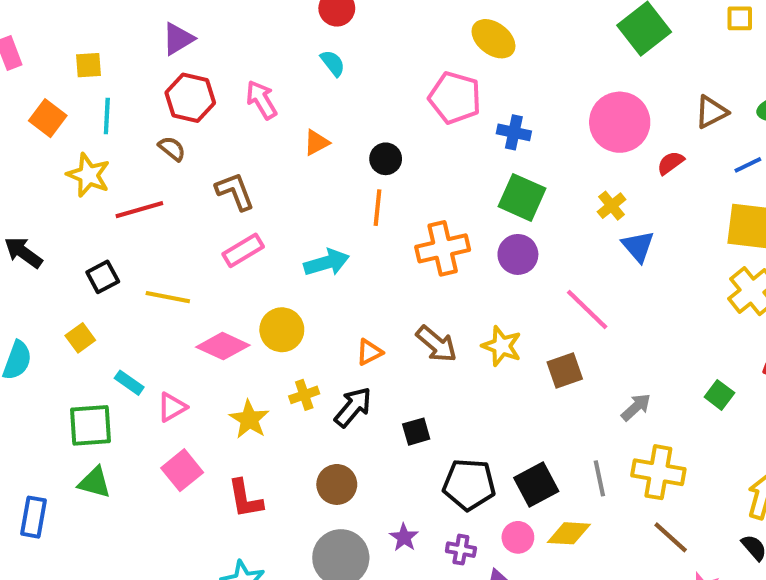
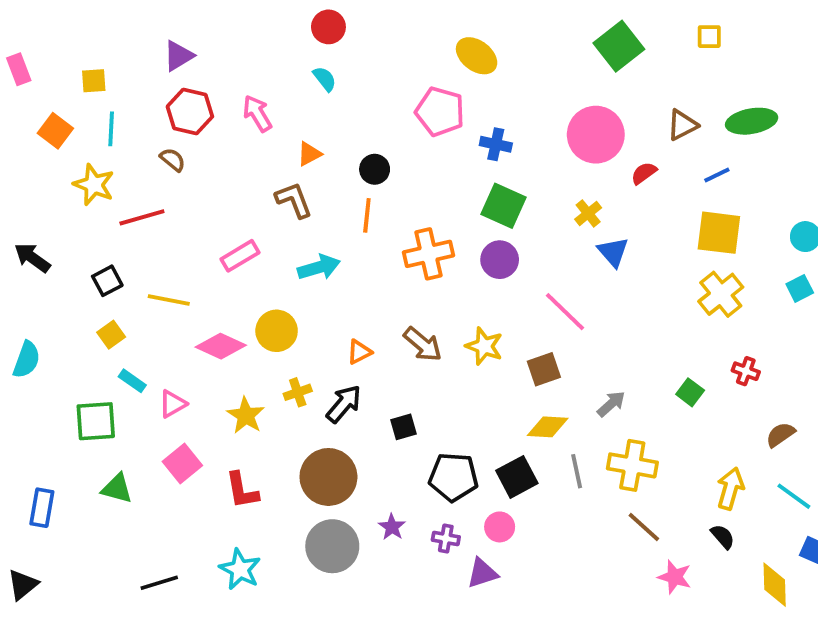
brown L-shape: (235, 191) -> (294, 200), moved
yellow square: (80, 338) -> (111, 335), moved
green triangle: (95, 482) -> (117, 488), moved
brown circle: (337, 484) -> (328, 477), size x1.5
yellow diamond: (569, 533) -> (548, 427), moved

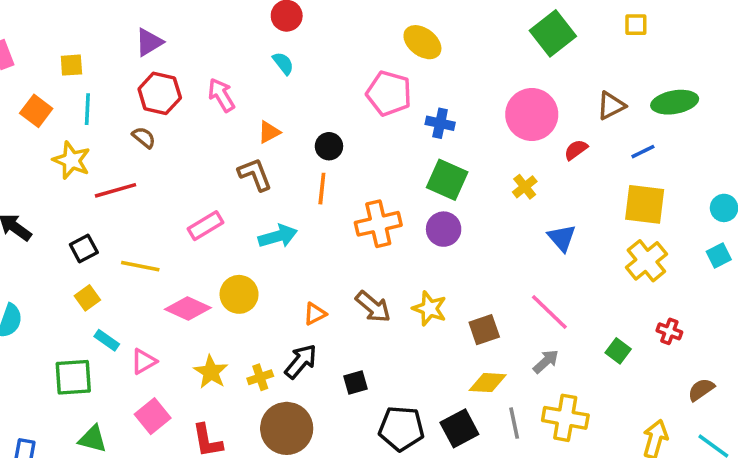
blue triangle: (613, 252) -> (562, 238), moved
pink line: (565, 312) -> (549, 312), moved
yellow cross: (298, 392) -> (260, 377), moved

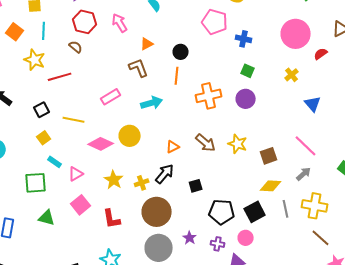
green square: (447, 180) -> (248, 71), size x0.6

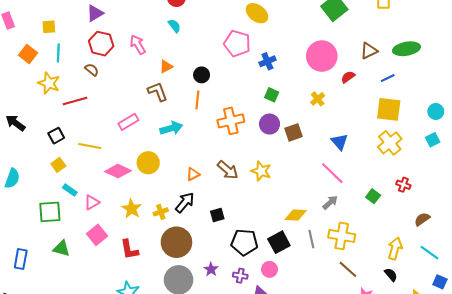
blue cross: (244, 39) -> (267, 61), turned -35
blue triangle: (313, 104) -> (340, 142), moved
brown square: (269, 156) -> (294, 132), moved

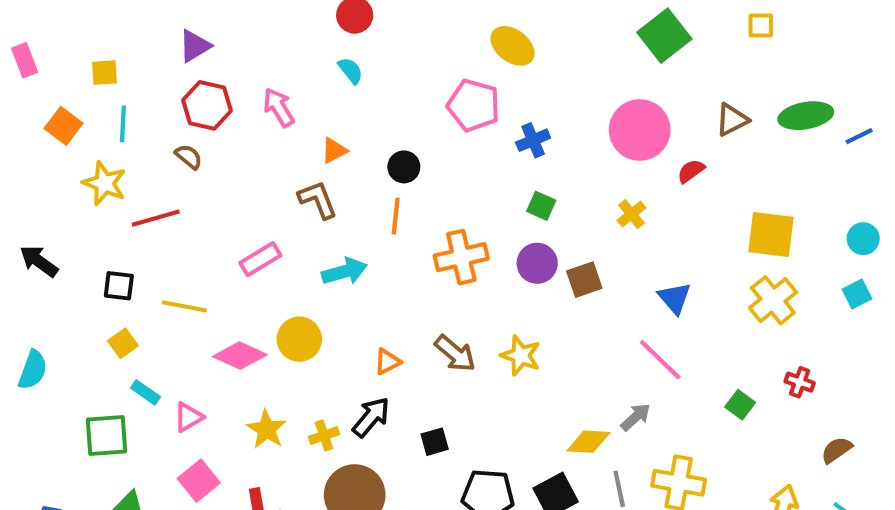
blue line: (388, 78) -> (859, 136), moved
black square: (56, 136) -> (119, 286), turned 35
gray arrow: (330, 202) -> (636, 417), moved

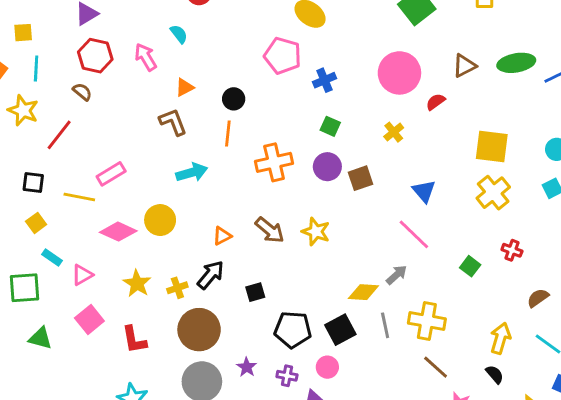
cyan semicircle: (351, 71) -> (179, 34), moved
red line: (156, 218) -> (59, 135), turned -36
pink rectangle: (260, 259) -> (111, 174), moved

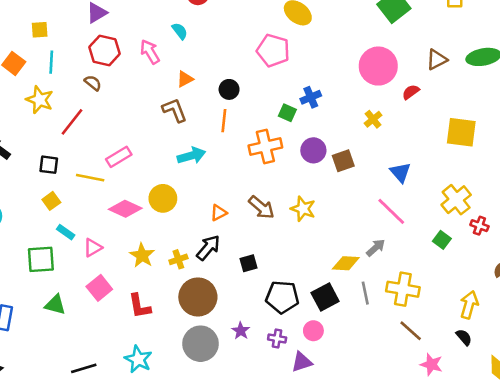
blue cross: (324, 80) -> (311, 97), moved
green square: (330, 126) -> (287, 113), moved
yellow cross: (493, 193) -> (456, 200), moved

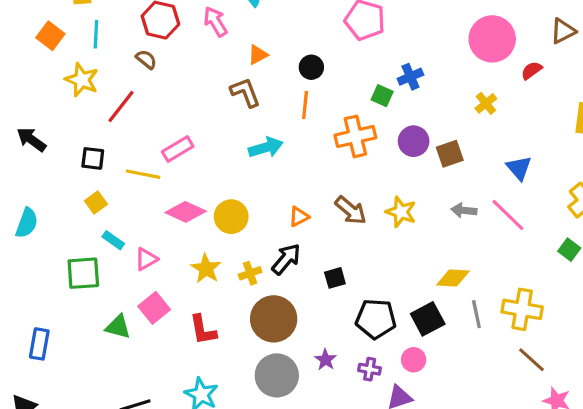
yellow circle: (163, 198) -> (231, 217), moved
gray arrow: (376, 248) -> (464, 210), moved, turned -132
green triangle: (55, 305) -> (118, 327), moved

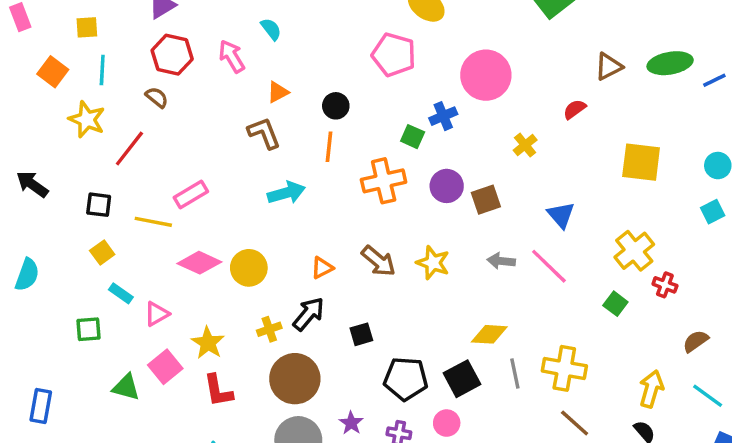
pink circle: (492, 39) -> (486, 75), moved
yellow star: (206, 269) -> (208, 343), moved
green square: (83, 273) -> (89, 329), size x0.7

